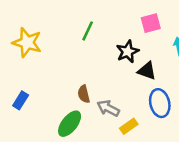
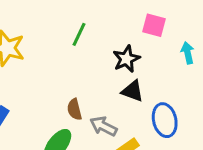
pink square: (151, 23) -> (154, 25), turned 30
black triangle: (147, 71) -> (133, 91), moved

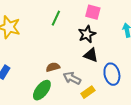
pink square: (154, 25) -> (93, 12), moved
brown semicircle: (74, 109) -> (53, 67), turned 88

